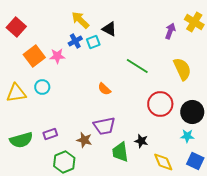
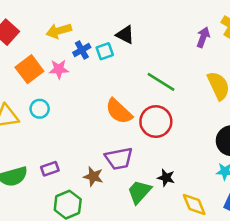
yellow arrow: (80, 20) -> (59, 31), moved, turned -60
orange semicircle: (104, 89) -> (119, 111), size x1.6
red circle: (160, 104) -> (156, 122), moved
green trapezoid: (120, 152) -> (139, 192), turned 50

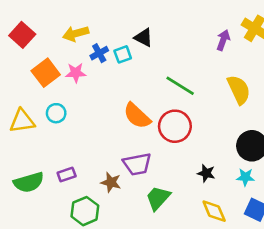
black star: (166, 178) -> (206, 173), moved

